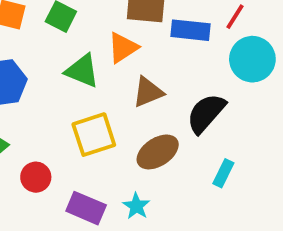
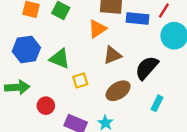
green triangle: (82, 71) -> (60, 59), moved
yellow square: (94, 135) -> (80, 80), size x0.6

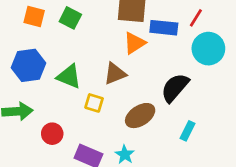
orange triangle: (97, 29) -> (134, 43), moved
brown triangle: (112, 55) -> (115, 74), moved
yellow square: (80, 80) -> (94, 103), turned 35

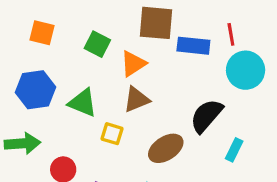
green square: (70, 18) -> (97, 44), moved
red line: (196, 18) -> (231, 34), turned -42
orange triangle: (134, 43) -> (133, 64), moved
cyan rectangle: (187, 131) -> (234, 150), moved

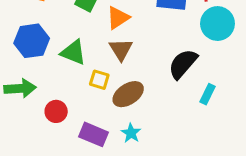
brown triangle: (136, 99) -> (121, 49), turned -40
brown ellipse: (166, 148) -> (128, 94), moved

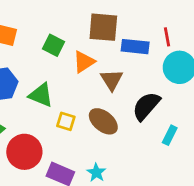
brown triangle: (121, 49) -> (112, 80), moved
brown ellipse: (128, 94) -> (103, 121), moved, turned 72
red circle: (56, 111) -> (24, 152), size x1.6

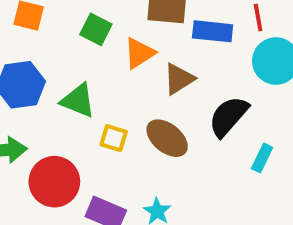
brown triangle: (112, 80) -> (179, 79), turned 30

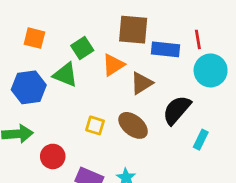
green square: (96, 29) -> (82, 48), turned 30
green triangle: (78, 101) -> (65, 75), moved
red circle: (54, 182) -> (53, 156), size x0.7

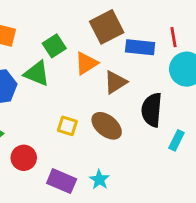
brown square: (133, 30) -> (107, 27), turned -32
black semicircle: (177, 110) -> (152, 110), turned -36

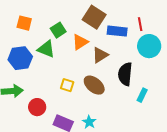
brown square: (107, 27) -> (94, 17), turned -30

